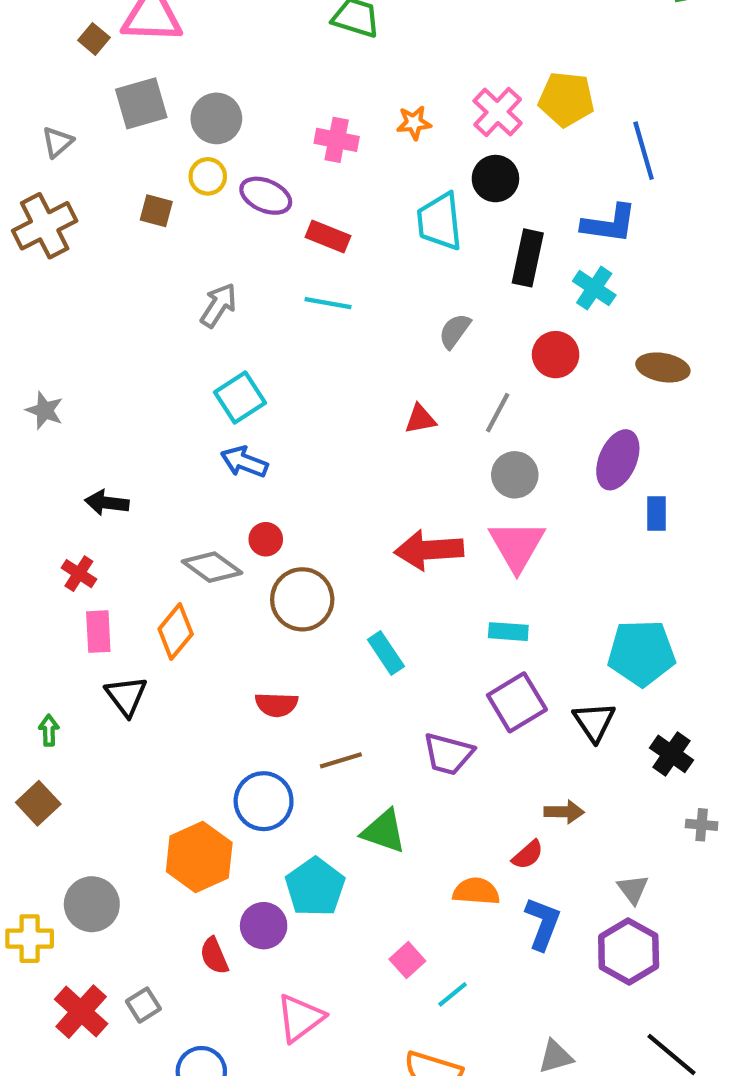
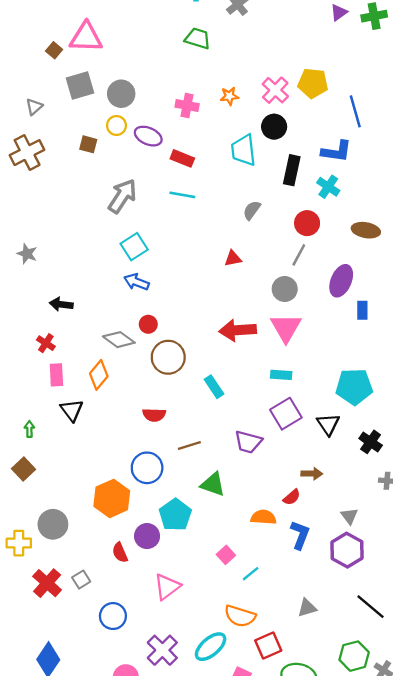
gray arrow: (219, 305) -> (122, 196), size x1.4
gray line: (498, 413) -> (299, 255), moved

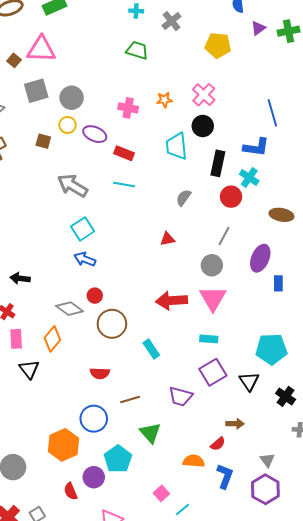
yellow pentagon: (313, 83) -> (218, 45), moved
gray arrow: (122, 196) -> (73, 186), turned -92
red circle: (307, 223) -> (231, 197), moved
green triangle: (213, 484) -> (150, 433), turned 30

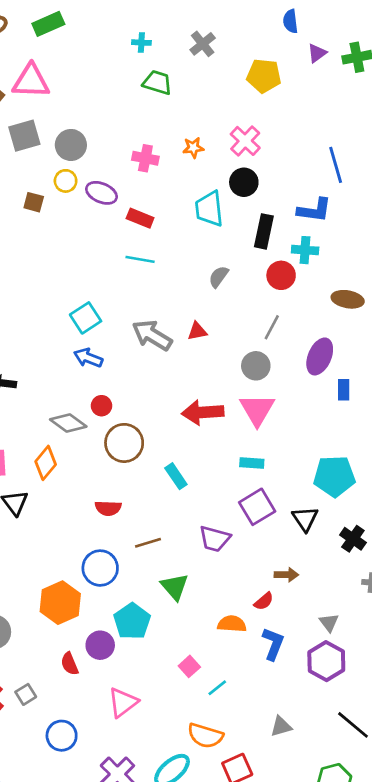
cyan cross: (136, 11) -> (141, 43), moved
cyan cross: (249, 177) -> (305, 250), turned -30
gray arrow: (73, 186) -> (152, 335), moved

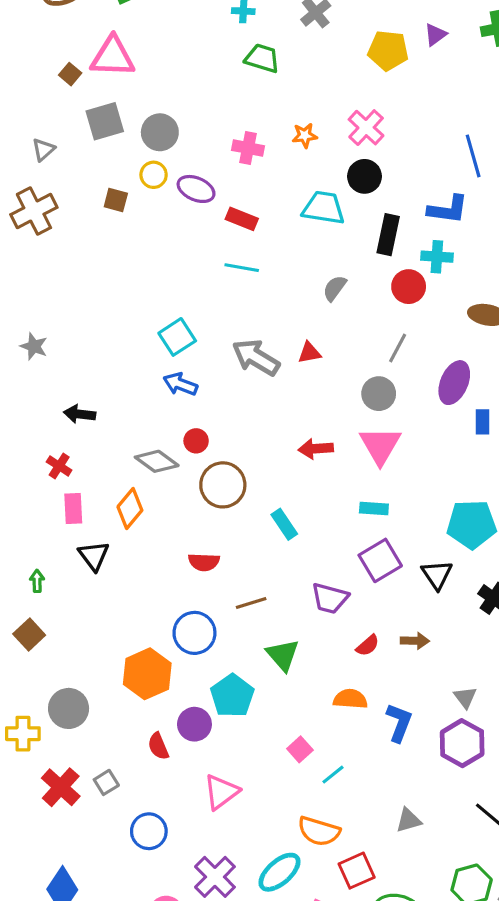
purple triangle: (317, 53) -> (435, 35), moved
cyan trapezoid: (209, 209) -> (324, 208), turned 105
red arrow: (203, 412) -> (316, 449), size x0.7
red semicircle: (264, 601) -> (368, 645), moved

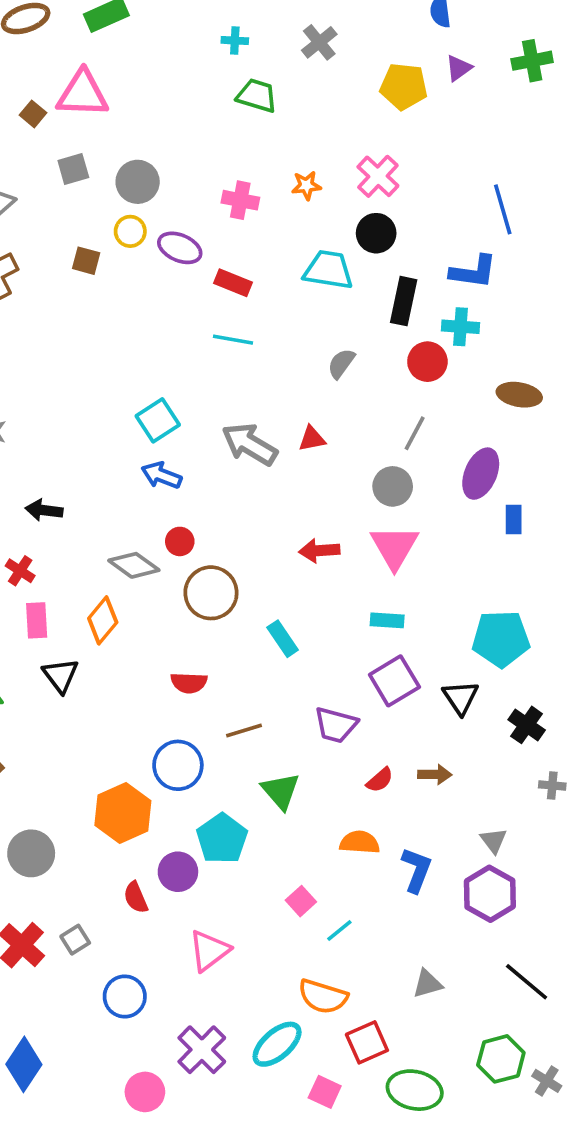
gray square: (105, 121) -> (73, 169), size x0.7

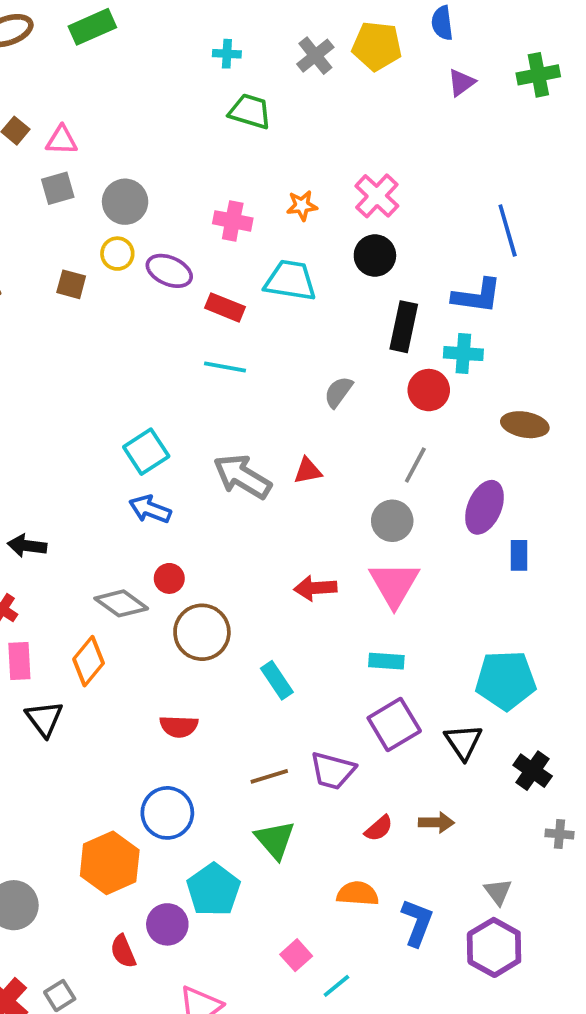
yellow pentagon: (404, 86) -> (377, 46), moved
pink triangle: (83, 94) -> (62, 140), moved, size x0.6
cyan trapezoid: (328, 270) -> (290, 280), moved
brown line: (244, 730) -> (269, 776), moved

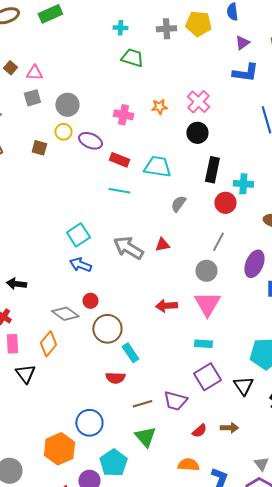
gray cross: (315, 56) -> (166, 29), turned 36
cyan trapezoid: (290, 280) -> (157, 167), moved
blue L-shape: (477, 296) -> (245, 73), moved
cyan rectangle: (277, 680) -> (130, 353), moved
red semicircle: (179, 726) -> (115, 378), moved

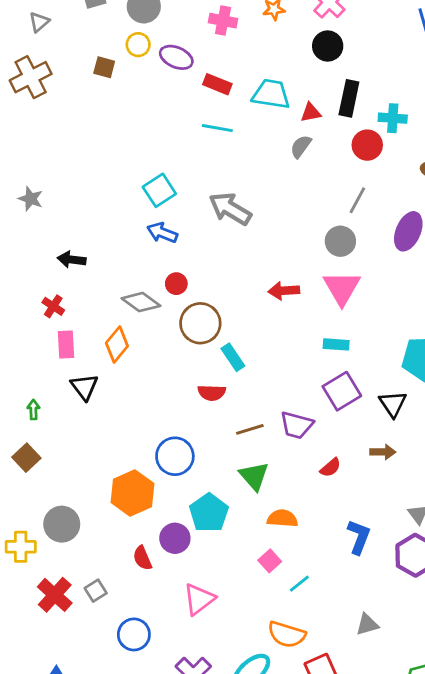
red triangle: (162, 245) -> (311, 113), moved
brown arrow: (229, 428) -> (383, 452), moved
orange semicircle: (188, 465) -> (282, 518), moved

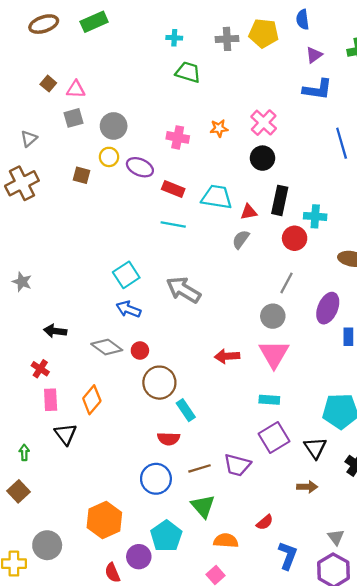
gray diamond: (141, 302) -> (107, 347), moved
blue circle: (175, 456) -> (156, 479), moved
red semicircle: (330, 468) -> (265, 522), moved

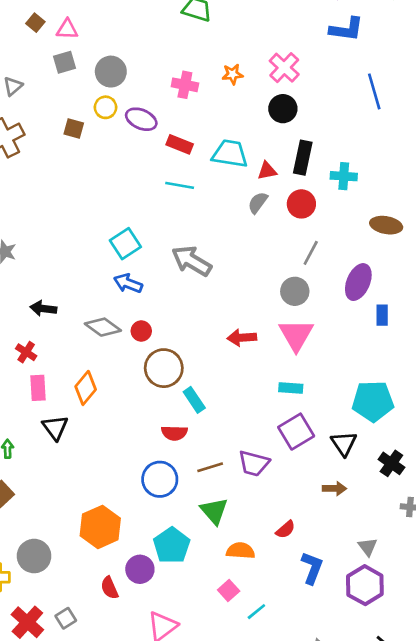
red circle: (295, 238) -> (301, 204), moved

